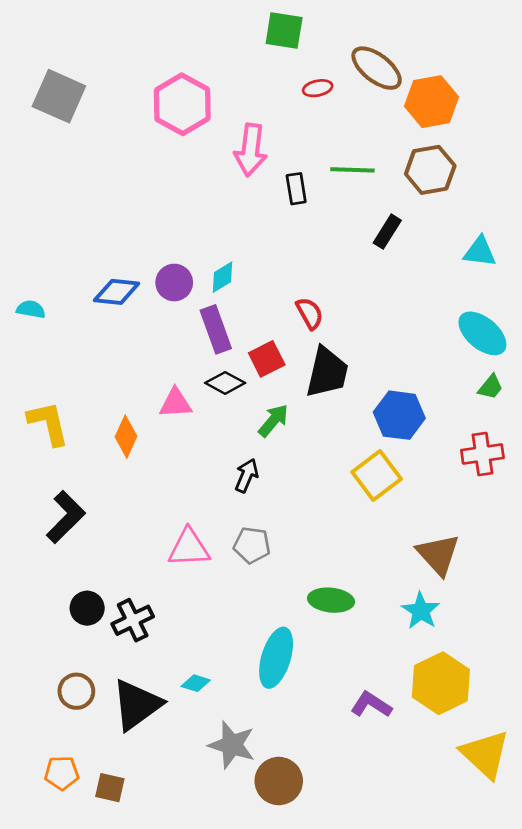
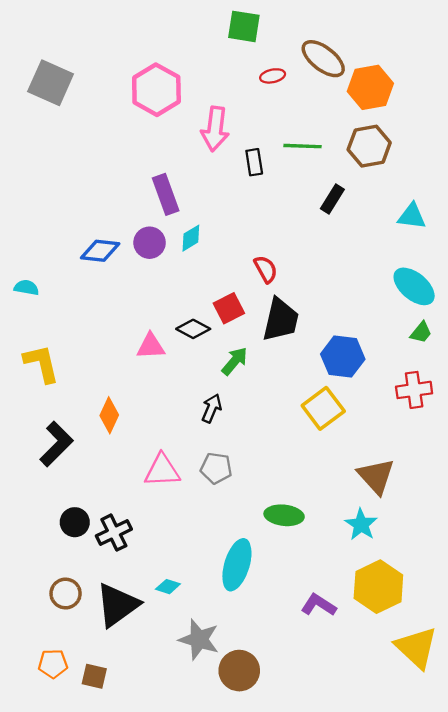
cyan semicircle: (31, 309) -> (26, 288), moved
purple rectangle: (216, 329) -> (166, 194), moved
orange diamond: (126, 437) -> (109, 415), moved

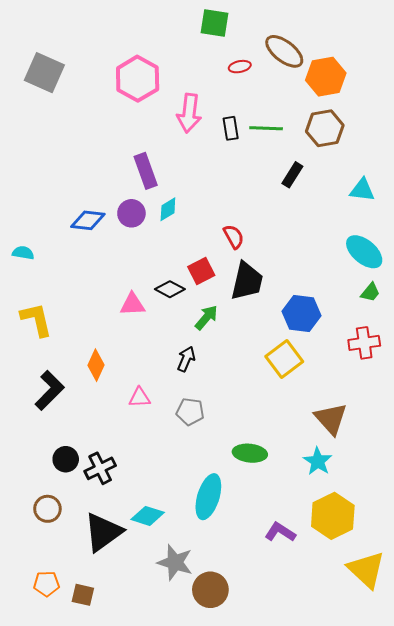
black rectangle: (254, 162) -> (231, 128), moved
pink triangle: (162, 470) -> (140, 397), moved, size x0.7
cyan diamond: (168, 587) -> (148, 516), size x1.5
brown circle: (66, 594) -> (47, 509), moved

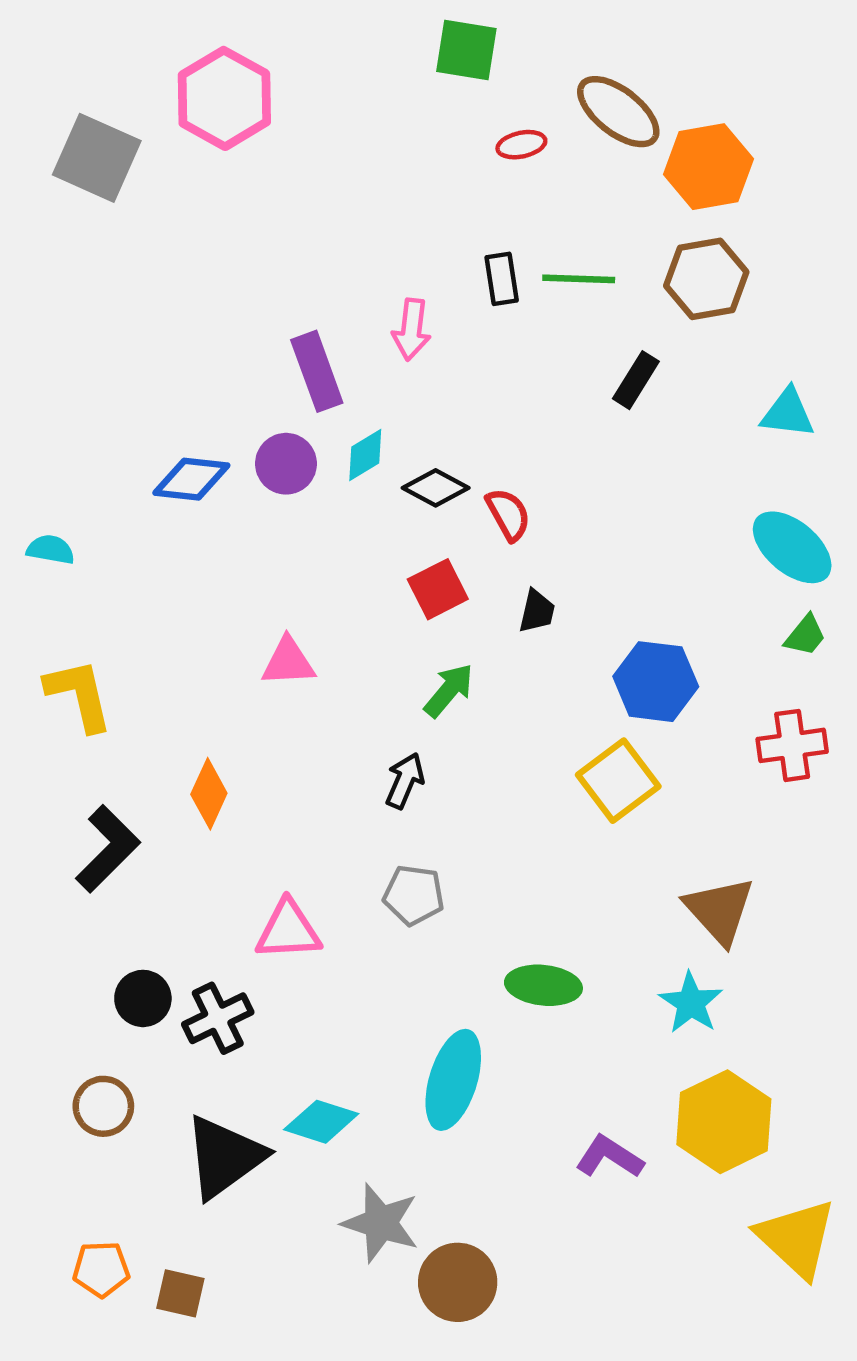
pink hexagon: (138, 79) -> (224, 98), moved
pink arrow: (189, 113) -> (411, 329), moved, size x0.7
black trapezoid: (247, 281) -> (537, 611), size x0.5
black diamond: (170, 289) -> (436, 488), moved
pink triangle: (140, 397) -> (288, 930), moved, size x1.4

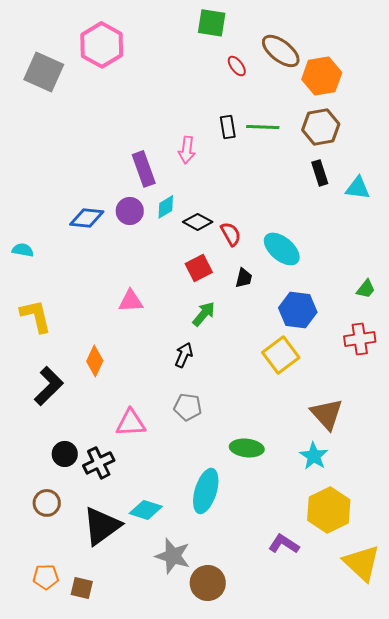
red ellipse: (521, 145) -> (237, 66), turned 65
black rectangle: (636, 380) -> (320, 173), moved, turned -50
cyan ellipse: (792, 547) -> (282, 249), moved
purple L-shape: (609, 1157) -> (284, 544), moved

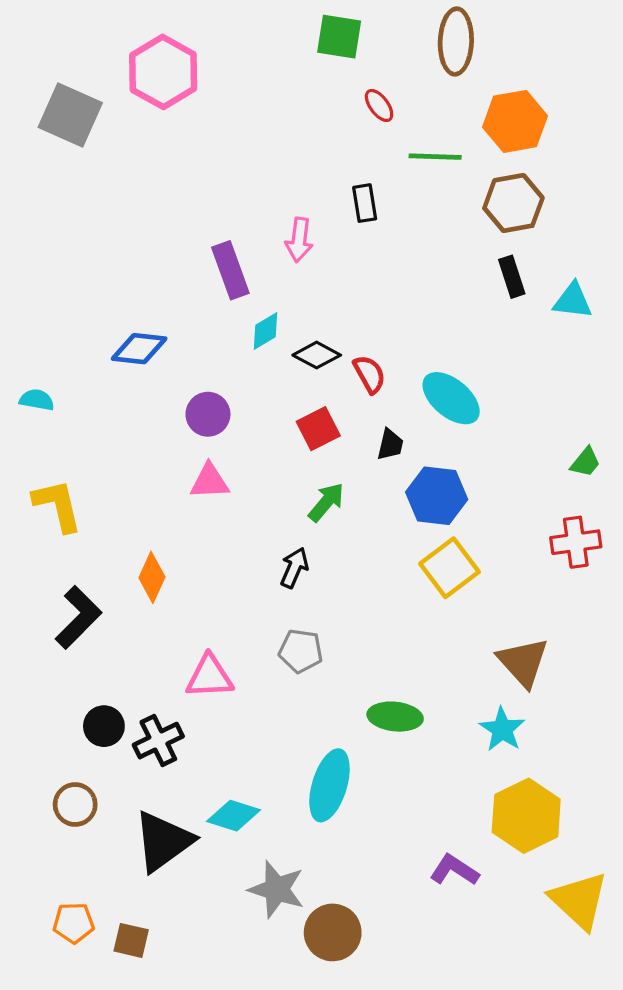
brown ellipse: (281, 51) -> (456, 41), moved, turned 54
green line: (263, 127) -> (435, 157), moved
purple circle: (130, 211) -> (208, 414), moved
blue hexagon: (298, 310) -> (437, 496), moved

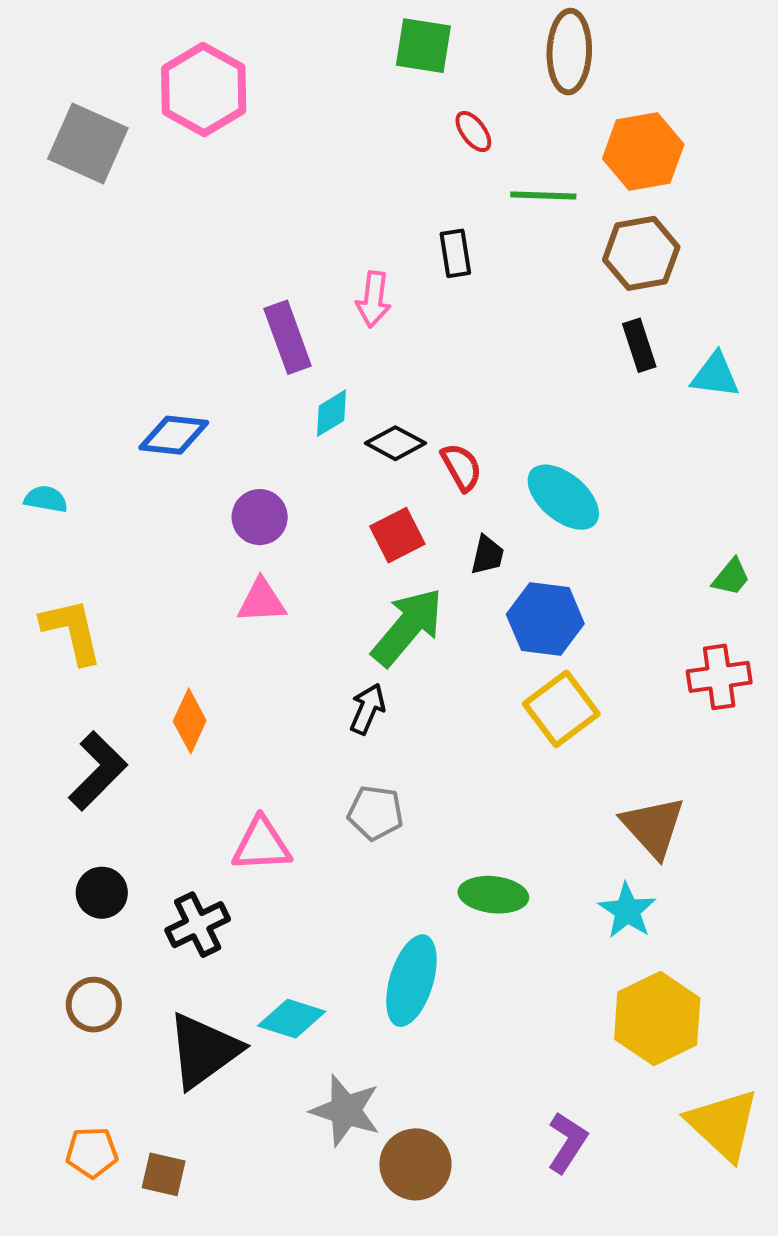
green arrow: (326, 502) -> (407, 627), size x1.6
black circle: (104, 726) -> (102, 893), moved
purple L-shape: (454, 870) -> (567, 1142), moved, turned 90

